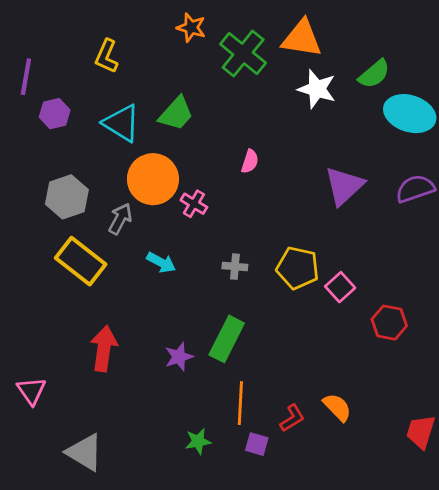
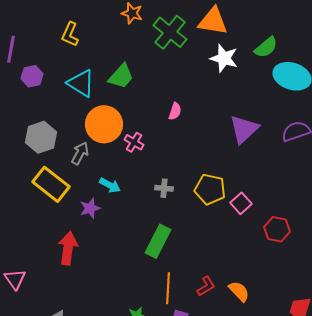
purple star: (179, 357) -> (90, 208), moved
red L-shape: (292, 418) -> (206, 286), moved

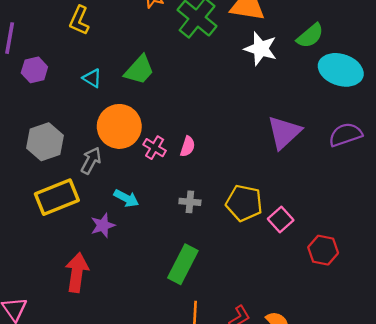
cyan triangle: (81, 83) -> (92, 78), size x0.6
pink semicircle: (175, 111) -> (188, 146), moved
yellow rectangle: (51, 184) -> (57, 197), turned -60

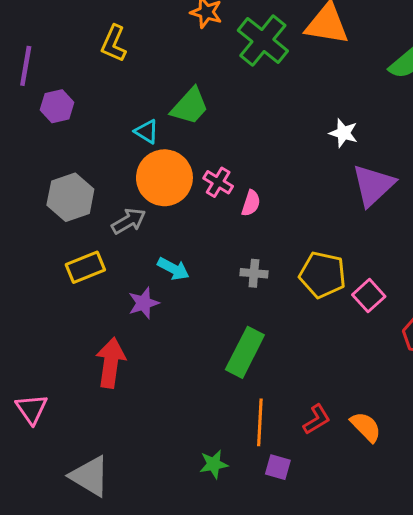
white star: (261, 49) -> (343, 133), moved, size x0.7
cyan triangle: (92, 78) -> (147, 132), moved
pink cross: (155, 148) -> (218, 182), moved
gray arrow: (91, 161) -> (129, 221), turned 32
yellow rectangle: (57, 197) -> (85, 267), size x0.7

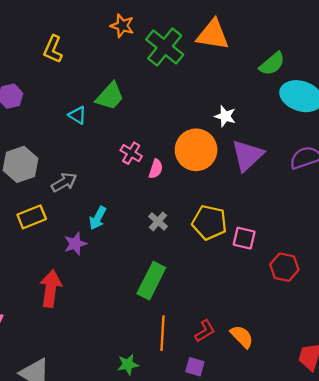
orange circle: (164, 178) -> (196, 150), moved
cyan arrow: (173, 269) -> (98, 218), turned 90
gray cross: (254, 273) -> (158, 221), turned 36
pink square: (369, 296) -> (244, 238), turned -35
purple square: (278, 467) -> (195, 367), moved

